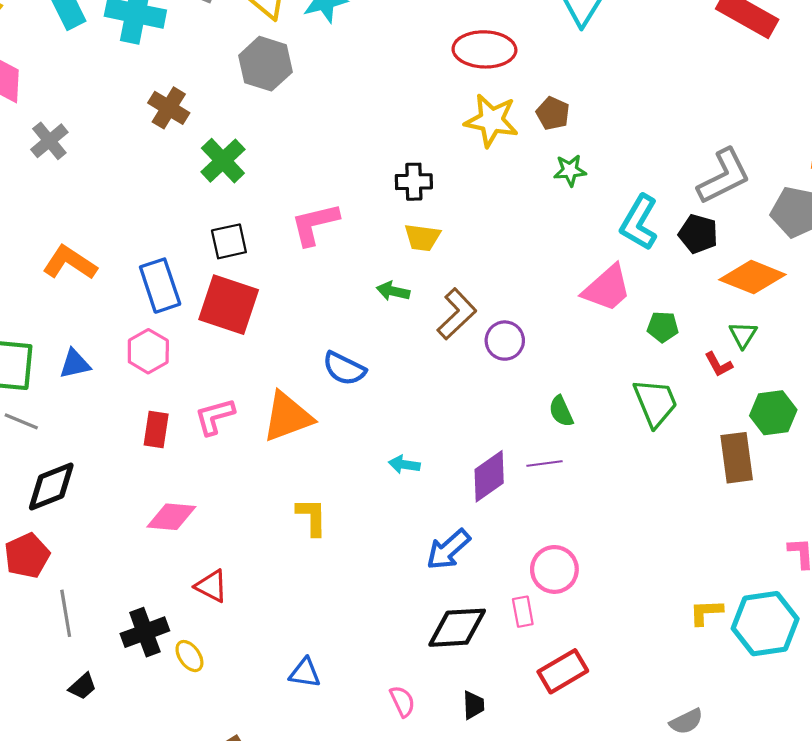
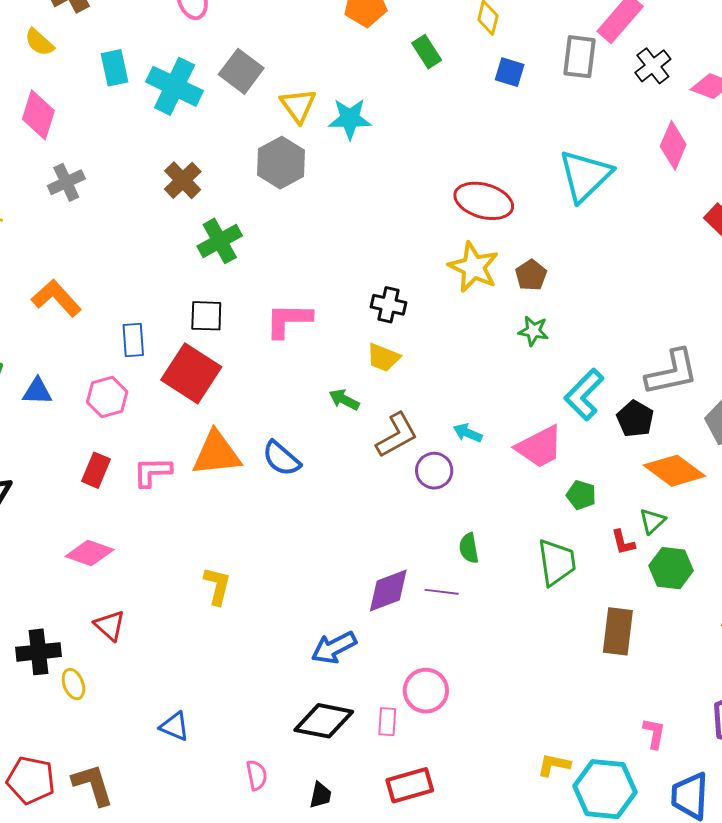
blue rectangle: (160, 286) -> (133, 340), size x0.7
green hexagon: (773, 413) -> (671, 568), moved
orange triangle: (287, 417) -> (216, 454), moved
cyan arrow: (404, 464) -> (468, 433), moved

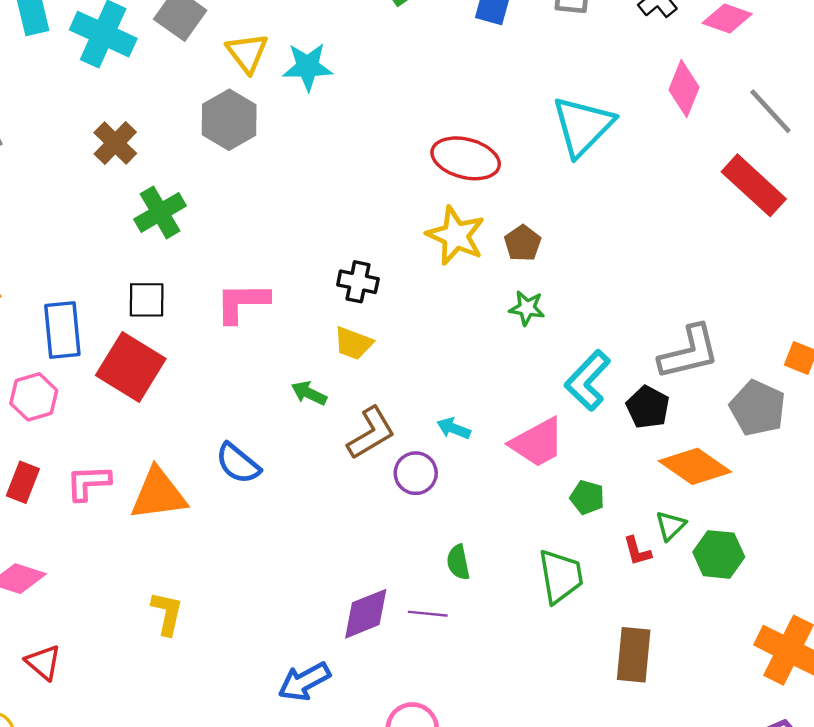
blue rectangle: (133, 340) -> (62, 330), size x1.4
orange triangle: (216, 454) -> (158, 494), moved
green hexagon: (671, 568) -> (719, 554), moved

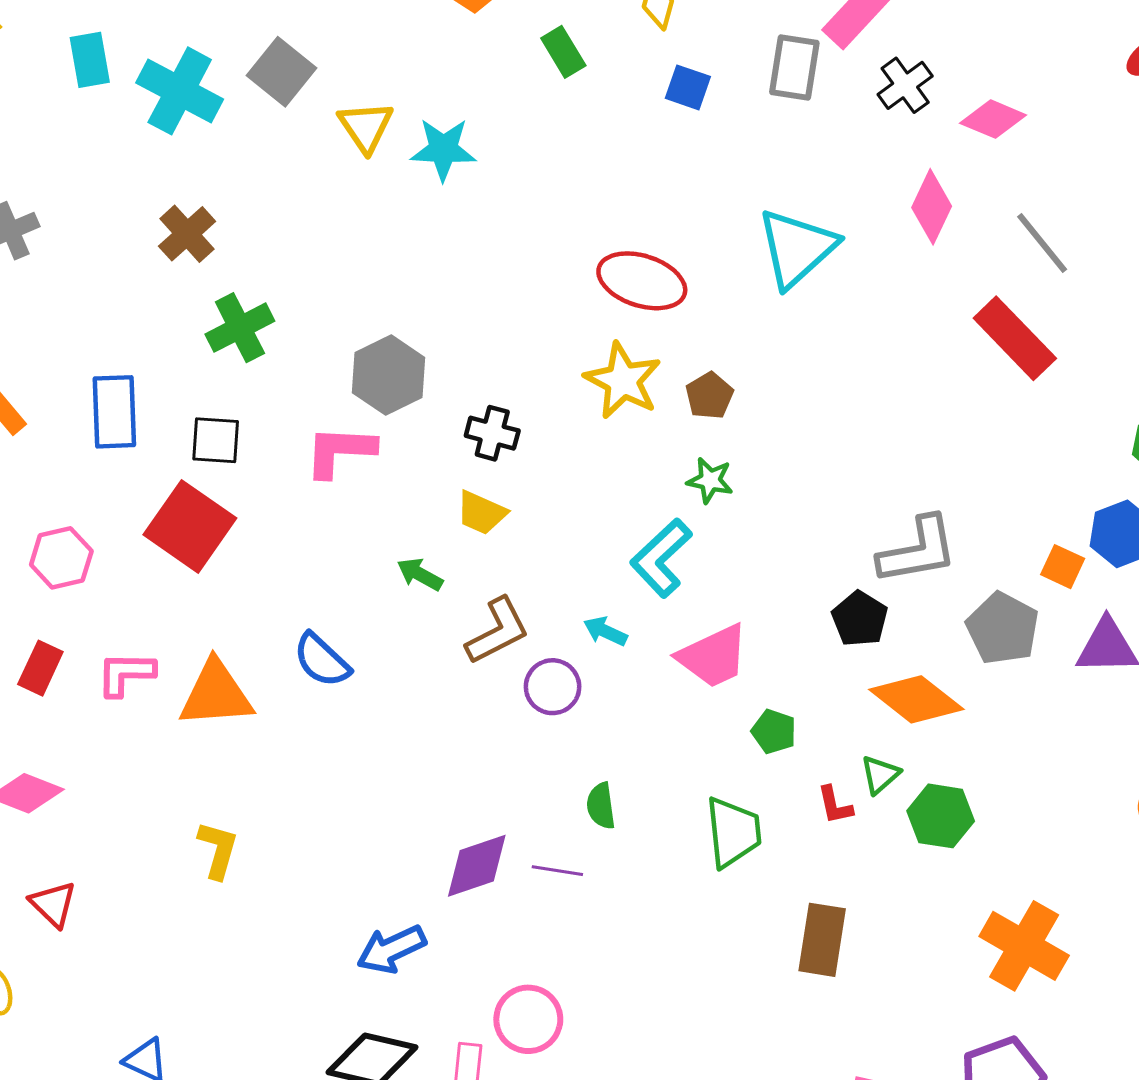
gray hexagon: (229, 120) -> (388, 375), moved
blue rectangle: (62, 330) -> (114, 412), moved
cyan L-shape: (588, 380) -> (661, 558), moved

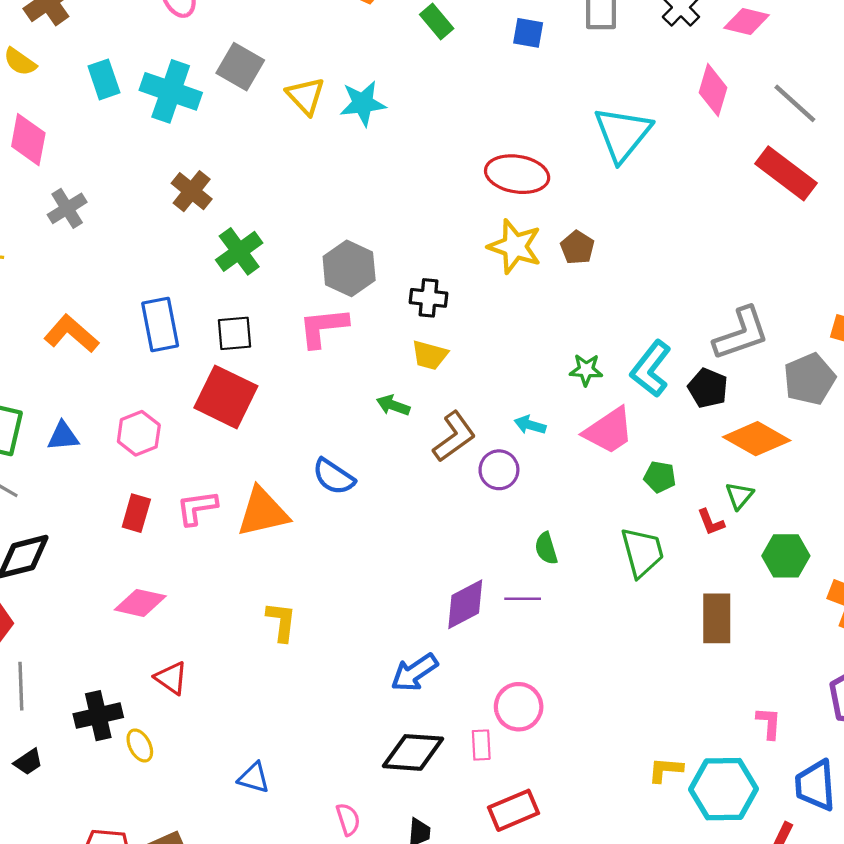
green star: (710, 480) -> (586, 370), moved
cyan L-shape: (661, 558) -> (651, 369), moved
gray pentagon: (1003, 628) -> (809, 379), turned 30
green hexagon: (941, 816) -> (786, 556), moved

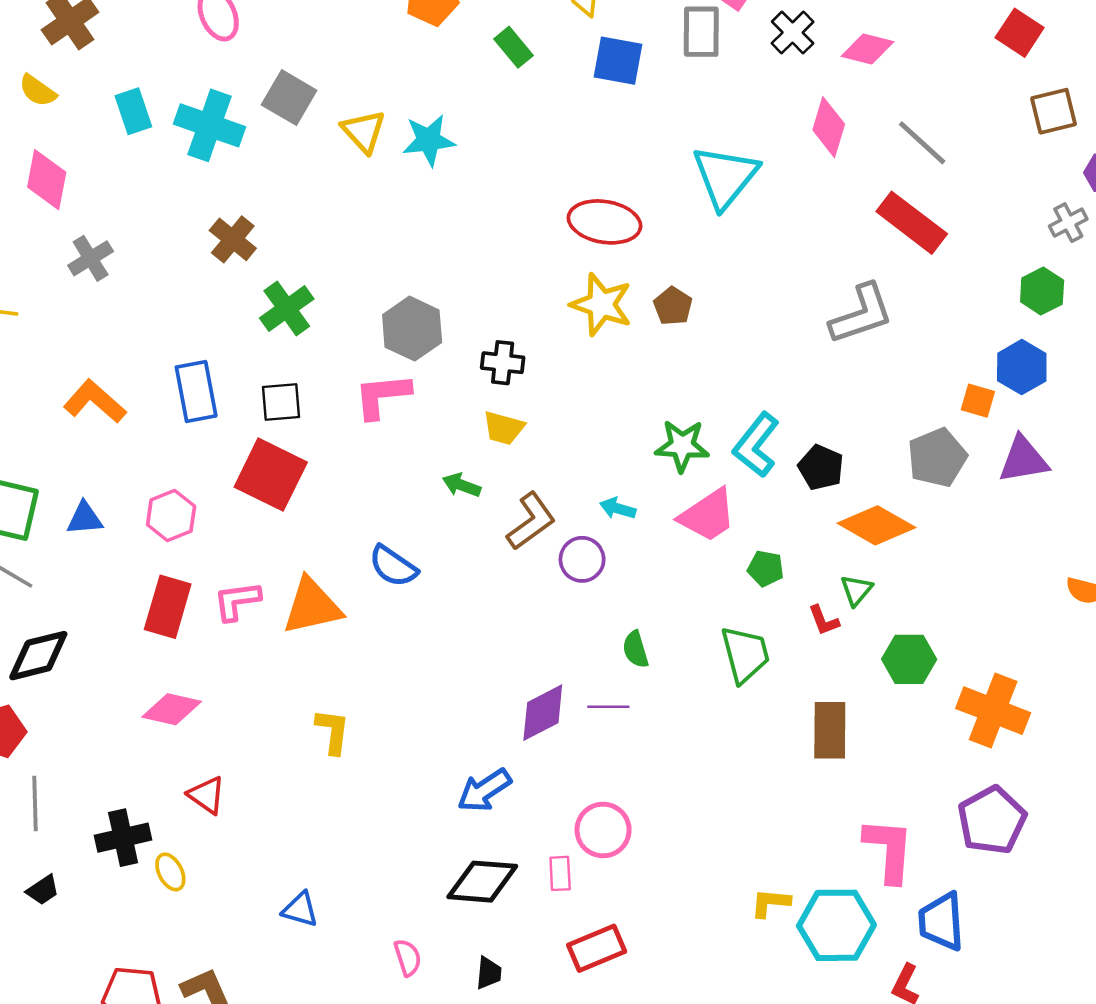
blue square: (528, 33) -> (618, 61), size x1.4
gray L-shape: (741, 334) -> (861, 314), moved
green star: (586, 370) -> (682, 446), size x1.4
red rectangle: (136, 513) -> (168, 607), size x1.4
pink L-shape: (769, 723) -> (889, 850), size x1.8

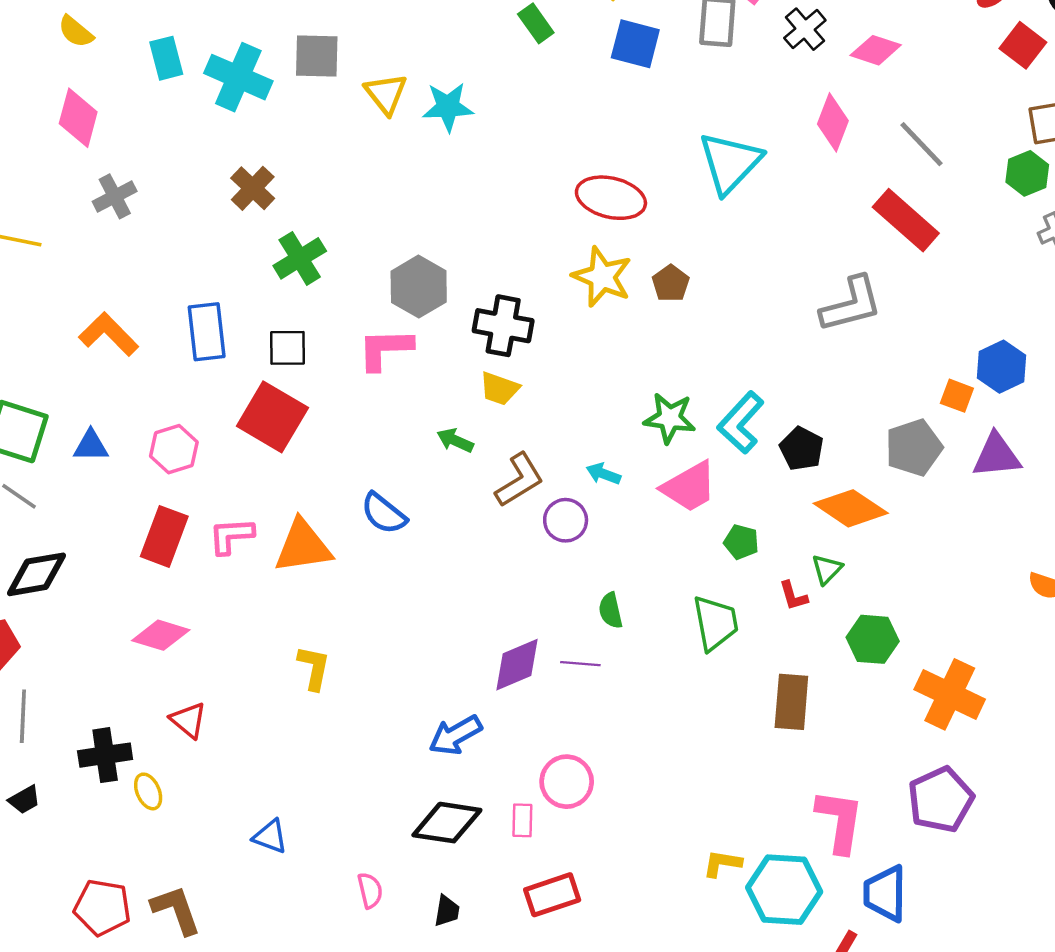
gray square: (289, 98) -> (317, 56), turned -33
green hexagon: (1042, 291) -> (1027, 173), moved
black cross: (503, 363) -> (503, 326), size x1.4

